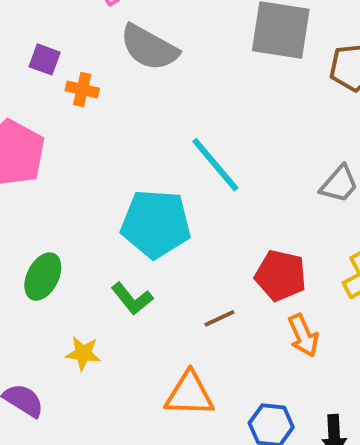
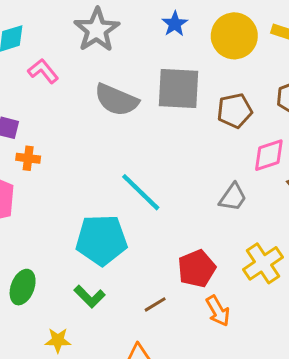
gray semicircle: (149, 48) -> (116, 100), moved
orange cross: (82, 89) -> (28, 158), moved
red pentagon: (281, 276) -> (197, 269), turned -30

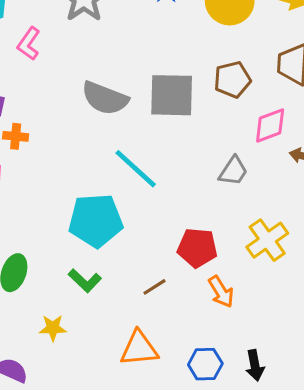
pink L-shape: (43, 71) -> (29, 44), turned -104
gray square: (179, 89) -> (172, 95), moved
gray semicircle: (116, 100) -> (105, 98), moved
red pentagon: (197, 269) -> (197, 248), turned 30

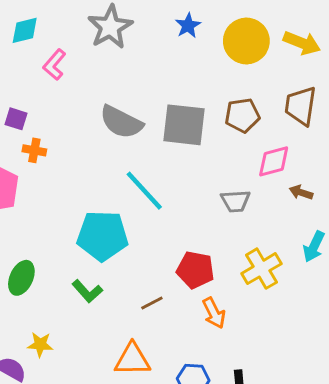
gray trapezoid: (233, 171) -> (235, 201), turned 48
yellow star: (53, 328) -> (40, 345), moved

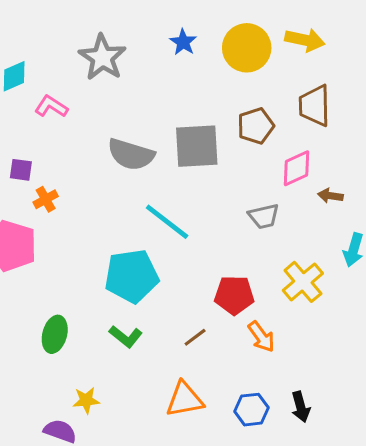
pink L-shape: (54, 65) -> (51, 107), turned 92
orange cross: (34, 150) -> (46, 199), turned -30

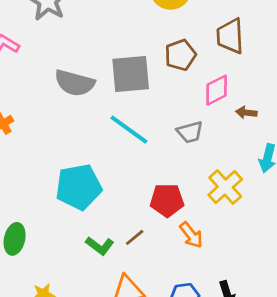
cyan line: (167, 222) -> (129, 130), moved
green L-shape: (126, 337) -> (100, 246), moved

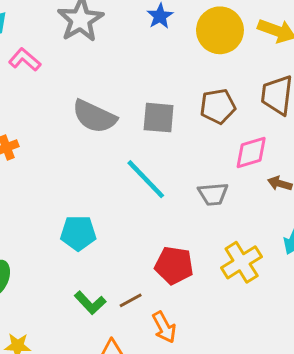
gray square: (131, 74) -> (159, 118), size x0.7
cyan pentagon: (79, 187) -> (78, 233), size x0.7
orange arrow: (191, 235) -> (164, 327), moved

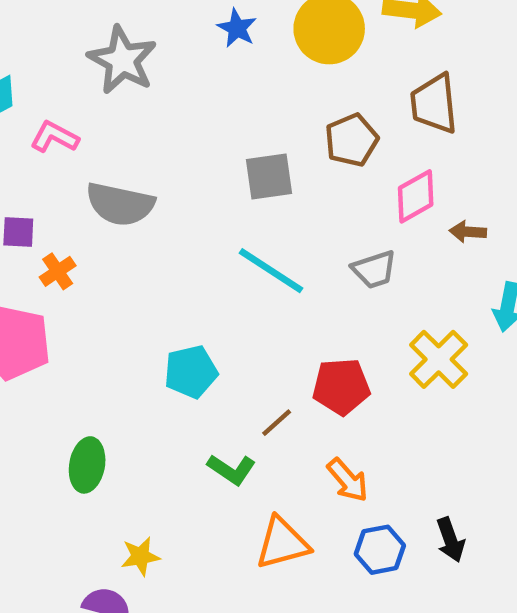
gray semicircle: (94, 116) -> (120, 204), moved
brown line: (131, 300) -> (277, 423), moved

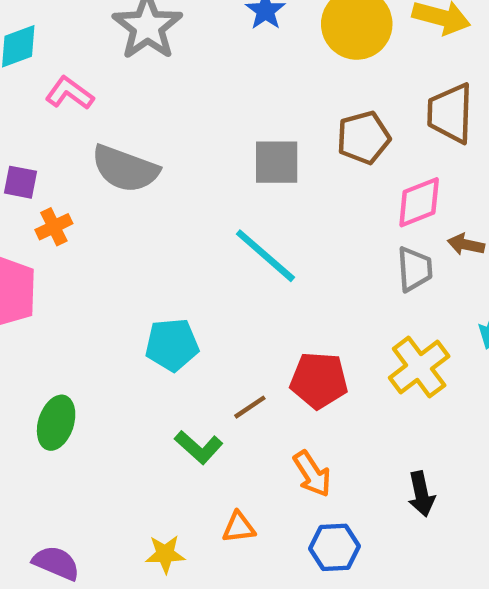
gray trapezoid: (374, 270) -> (415, 269), moved, turned -84
black arrow: (450, 540) -> (421, 494), moved
orange triangle: (282, 543) -> (239, 527), size x0.6
yellow star: (140, 556) -> (165, 554), moved

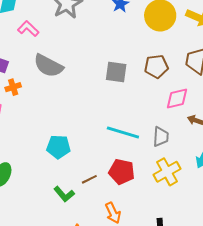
cyan line: (265, 256) -> (123, 132), moved, turned -32
gray trapezoid: (415, 269) -> (161, 137), moved

